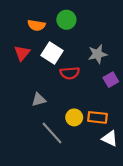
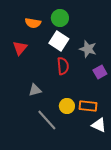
white square: (52, 53) -> (59, 41), moved
gray star: (98, 54) -> (88, 49), turned 30
red semicircle: (70, 73) -> (63, 66), turned -90

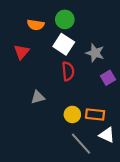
gray line: (47, 120) -> (81, 144), moved

